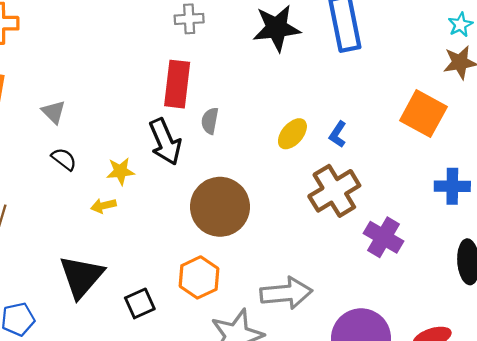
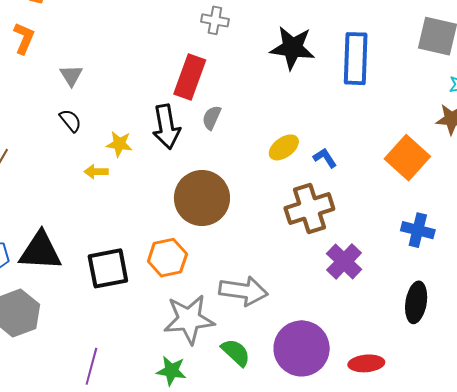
blue L-shape: (338, 134) -> (325, 158), turned 100
black triangle: (81, 277) -> (40, 251), moved, turned 39
black square: (140, 303) -> (108, 268), size x1.5

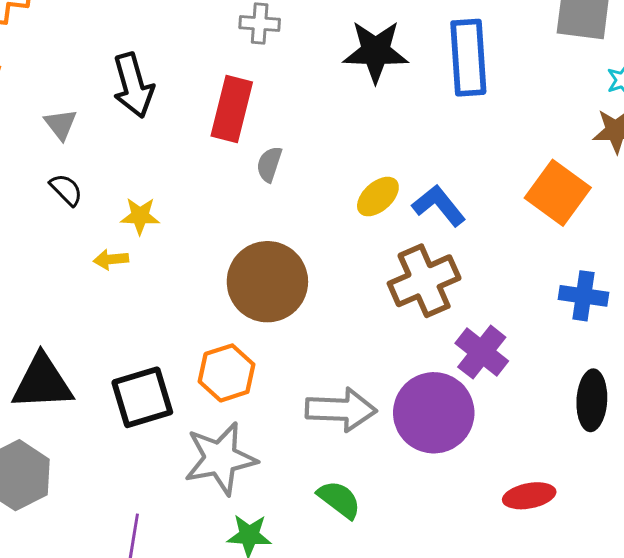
black arrow: (166, 127) -> (133, 85), moved
blue L-shape: (325, 158) -> (439, 205), size x1.5
gray star: (189, 319) -> (220, 458), moved
purple circle: (302, 348) -> (434, 413), moved

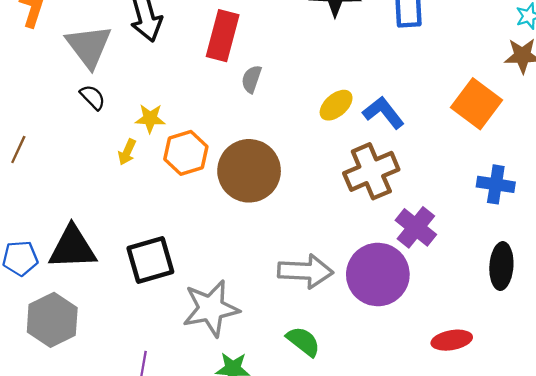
gray triangle: (61, 124) -> (89, 46), size x1.8
yellow arrow: (111, 259) -> (127, 152), turned -60
orange hexagon: (226, 373) -> (186, 153), moved

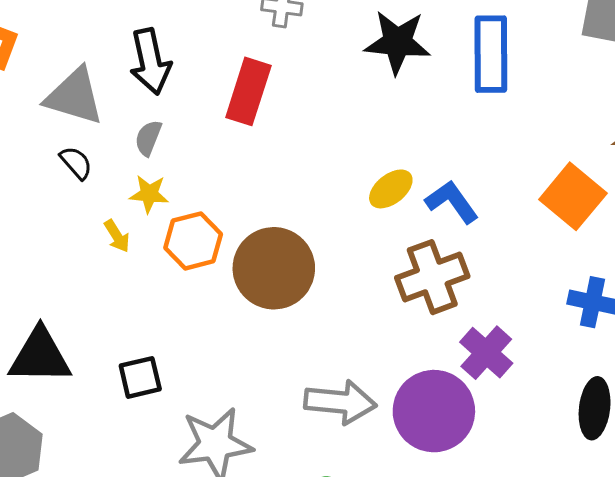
gray triangle: (89, 46) -> (74, 96), turned -39
gray semicircle: (251, 79) -> (148, 138), moved
yellow arrow: (127, 152) -> (117, 236), turned -60
black square: (150, 260) -> (140, 377), size x0.7

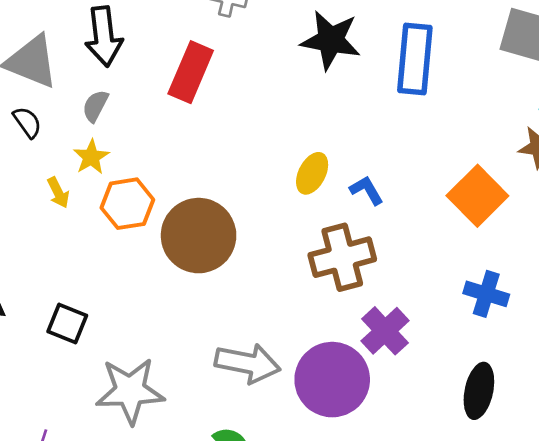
yellow ellipse: (391, 189) -> (312, 173), turned -30
yellow star: (149, 194) -> (91, 157), turned 30
blue L-shape: (452, 202) -> (367, 190), size x0.7
black square: (140, 377) -> (67, 324), turned 30

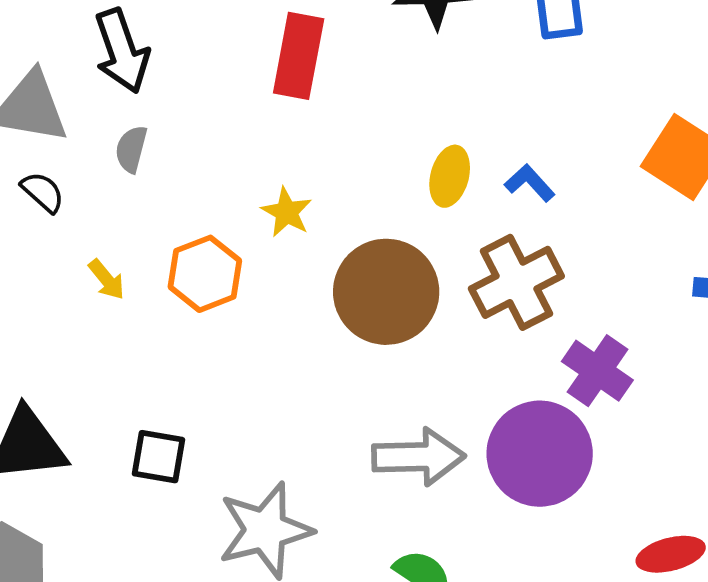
red rectangle: (191, 72) -> (299, 56), moved
yellow star: (91, 157) -> (287, 212), moved
brown circle: (199, 236) -> (386, 292), moved

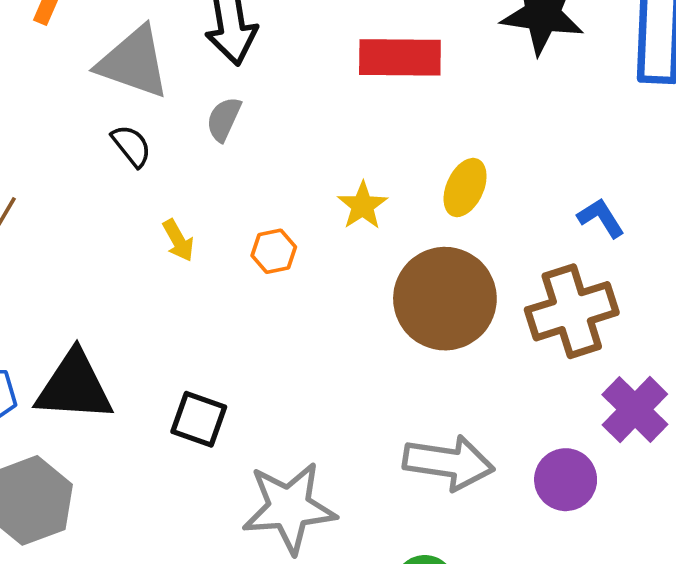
red rectangle: (299, 56) -> (400, 57), turned 70
yellow ellipse: (450, 176) -> (465, 188), moved
orange hexagon: (205, 274) -> (274, 251), size x0.6
purple circle: (540, 454) -> (566, 480), size x0.6

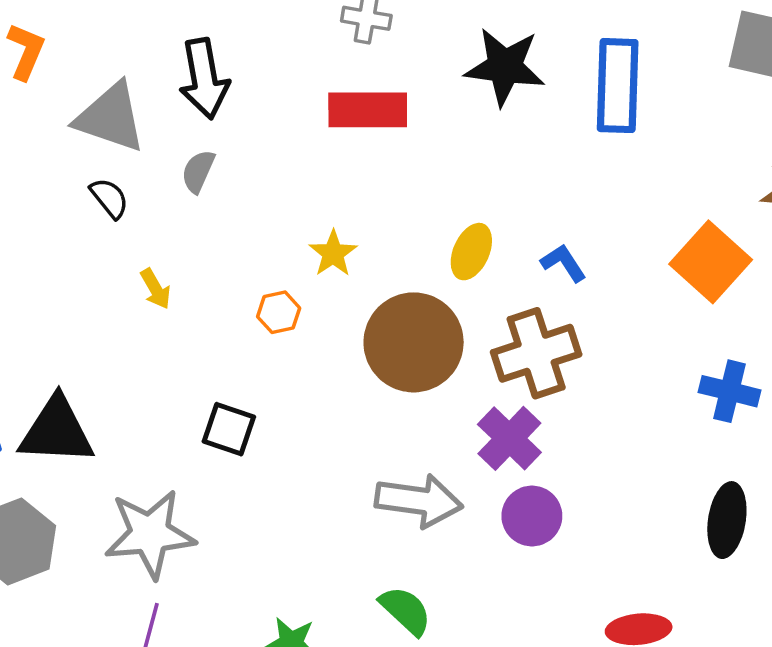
yellow ellipse: (465, 188) -> (471, 252), moved
orange hexagon: (274, 251) -> (279, 312), moved
purple cross: (635, 410) -> (509, 438), moved
black square: (199, 419) -> (229, 429), moved
gray star: (289, 508) -> (150, 534), moved

